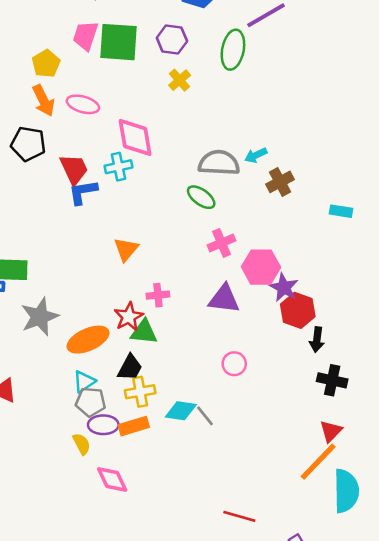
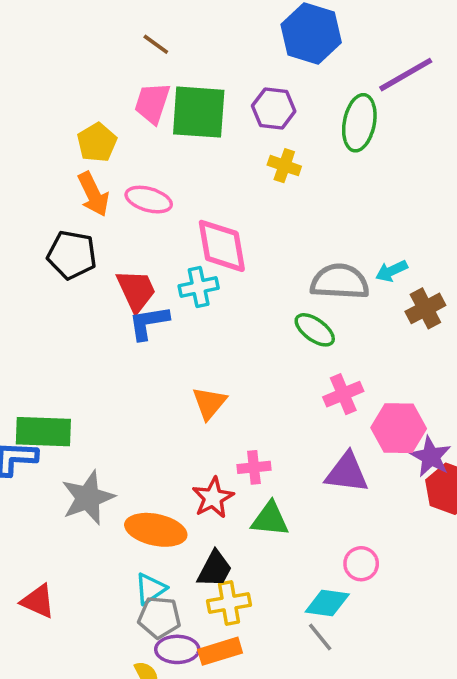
yellow cross: (180, 80) -> (284, 166), turned -30
green triangle: (144, 332) -> (270, 519), moved
orange ellipse: (88, 340) -> (156, 530), turned 36
cyan diamond: (181, 411) -> (327, 603), moved

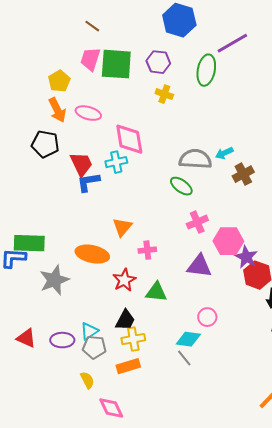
pink cross: (254, 467) -> (147, 250), moved
orange ellipse: (156, 530) -> (92, 254), moved
purple ellipse: (177, 649) -> (62, 340), moved

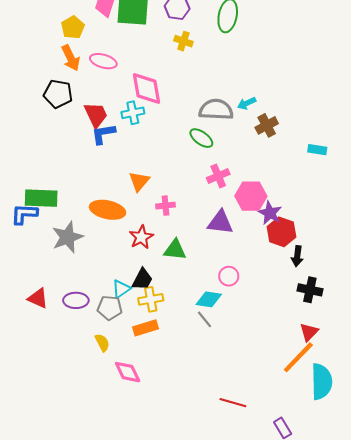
cyan triangle: (89, 331) -> (121, 289), moved

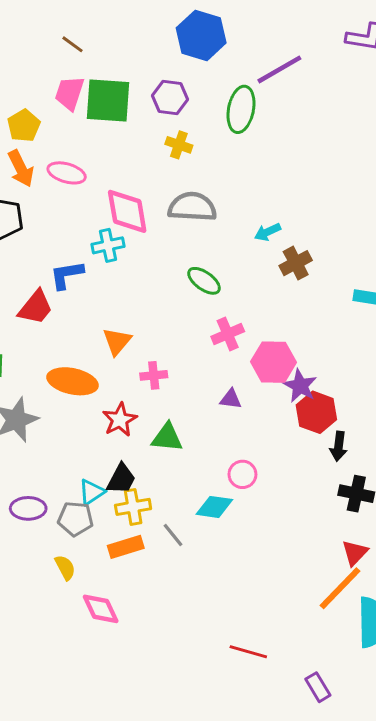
gray semicircle: (216, 110) -> (192, 207), moved
red trapezoid: (96, 115) -> (36, 307), moved, turned 64
purple triangle: (220, 222) -> (231, 399), size x0.6
gray line: (204, 319) -> (173, 535), moved

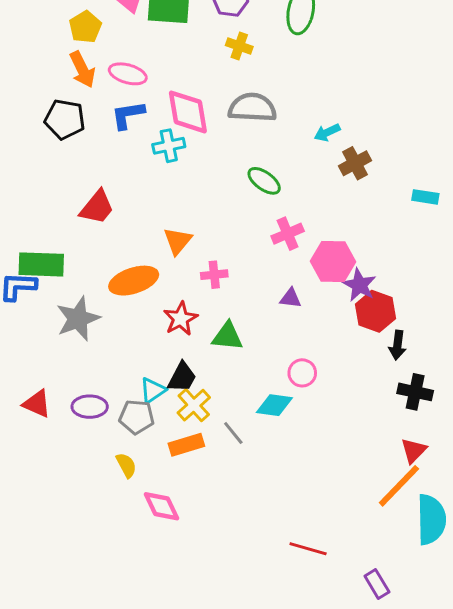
blue L-shape: (67, 275) -> (128, 115), moved
orange ellipse: (73, 381) -> (134, 281), turned -30
yellow cross: (133, 507) -> (194, 405), turned -32

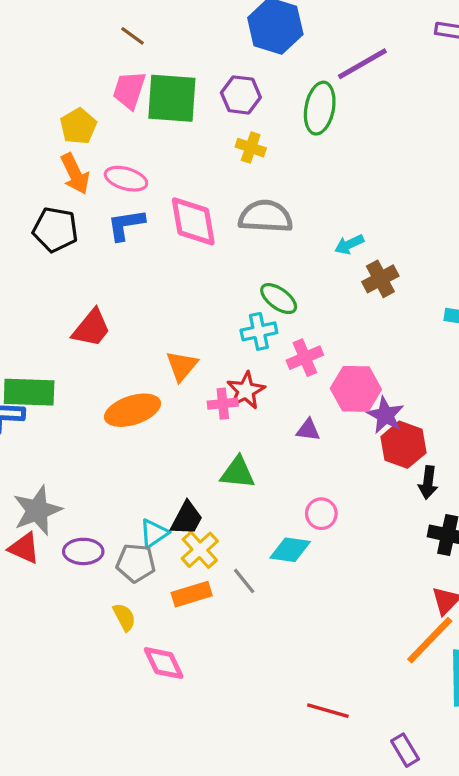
cyan cross: (169, 146) -> (259, 331), moved
gray star: (78, 319) -> (37, 510), moved
red star: (181, 319) -> (246, 391), moved

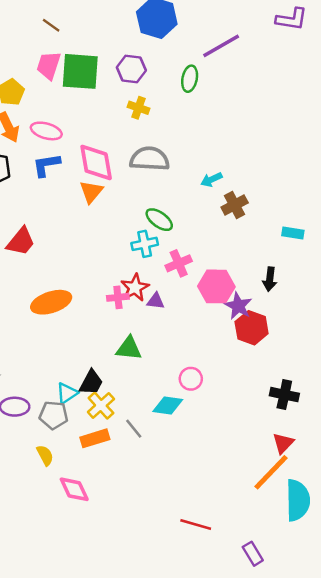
green ellipse: (320, 108) -> (190, 79), size x0.7
orange triangle: (182, 366) -> (91, 192), moved
purple triangle: (308, 430) -> (156, 301), moved
black arrow: (428, 482) -> (270, 279), moved

